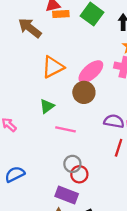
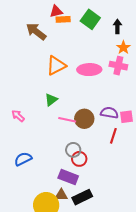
pink ellipse: (91, 72) -> (89, 70), turned 40
brown circle: (84, 92) -> (84, 119), moved

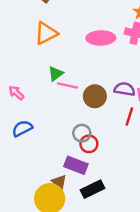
orange triangle: (56, 66) -> (46, 33), moved
pink line: (67, 120) -> (67, 86), moved
blue semicircle: (23, 159) -> (22, 128), moved
brown triangle: (61, 195) -> (59, 182), moved, turned 40

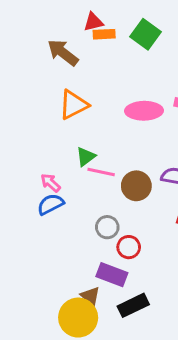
pink arrow: (16, 93) -> (51, 183), moved
blue semicircle: (22, 128) -> (51, 204), moved
gray circle: (82, 133) -> (107, 227), moved

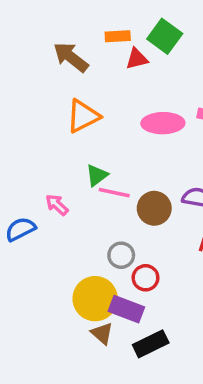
red triangle: (93, 22) -> (137, 59), moved
blue semicircle: (51, 204) -> (20, 229), moved
yellow circle: (78, 318) -> (95, 299), moved

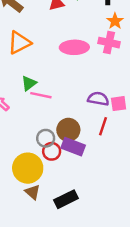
brown circle: (154, 208) -> (68, 130), moved
red circle: (146, 278) -> (52, 151), moved
purple rectangle: (126, 309) -> (73, 147), moved

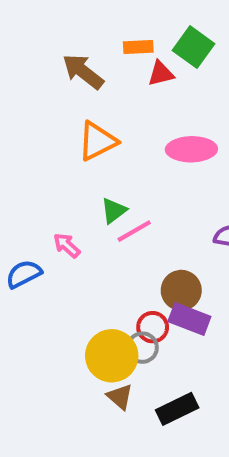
pink line: (41, 95) -> (134, 231), turned -42
gray circle: (46, 138) -> (142, 348), moved

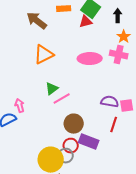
red triangle: (161, 74) -> (86, 22), moved
pink arrow: (67, 245) -> (20, 106), moved, turned 32
brown circle: (181, 290) -> (74, 124), moved

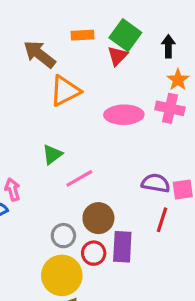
red triangle: (86, 22) -> (117, 56), turned -32
orange triangle: (44, 55) -> (65, 91), moved
green triangle: (52, 89) -> (52, 154), moved
purple rectangle: (89, 142) -> (122, 247), turned 72
gray circle: (66, 156) -> (63, 236), moved

